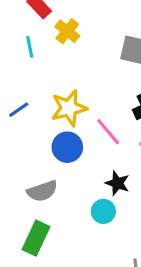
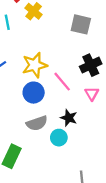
gray semicircle: (42, 191) -> (37, 123), moved

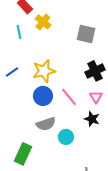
pink line: (62, 82) -> (69, 97), moved
black star: (69, 118) -> (92, 119), moved

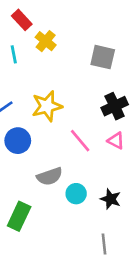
blue circle: (43, 96) -> (18, 141), moved
pink triangle: (96, 97) -> (116, 141), turned -32
black star: (92, 119) -> (111, 199), moved

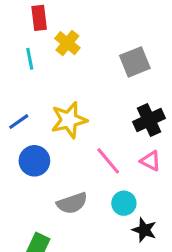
red rectangle: (22, 20) -> (39, 18), turned 36
gray square: (103, 57) -> (135, 62), turned -35
cyan circle: (76, 194) -> (124, 203), moved

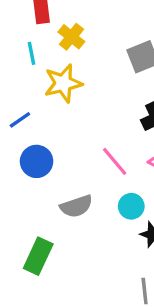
yellow star: (69, 120) -> (63, 83), moved

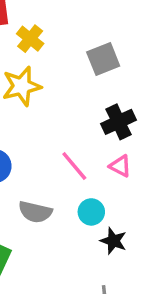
gray semicircle: (76, 206) -> (35, 212), turned 32

